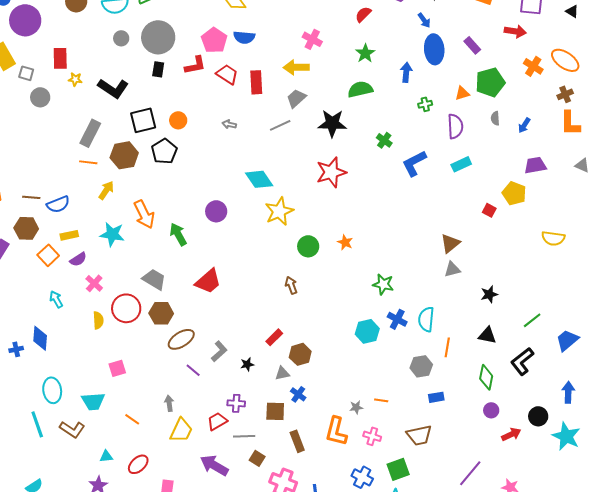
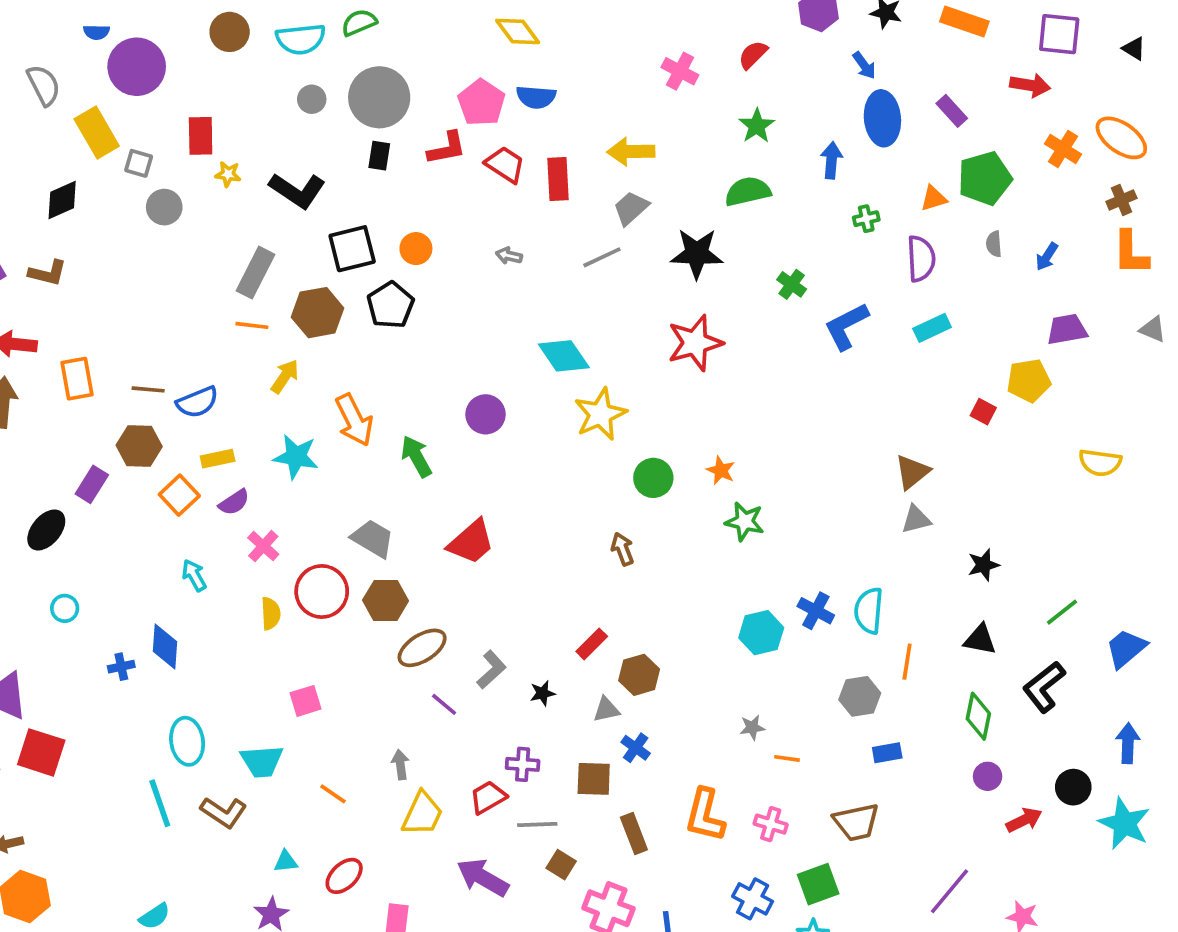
pink cross: (312, 39) -> (680, 71), moved
yellow pentagon: (514, 193) -> (1029, 381), turned -30
green star: (383, 284) -> (745, 521), moved
gray star: (356, 407) -> (752, 728), moved

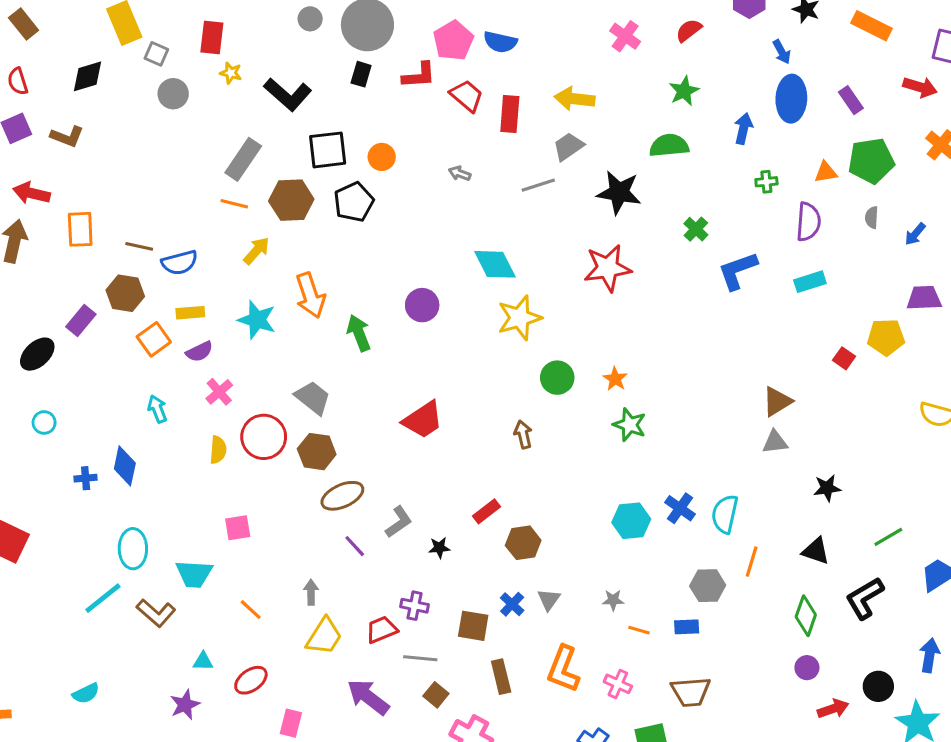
red trapezoid: (471, 542) -> (423, 420), moved
gray triangle: (606, 710) -> (549, 600), moved, turned -50
blue rectangle: (887, 753) -> (687, 627), moved
cyan line: (160, 803) -> (103, 598), turned 63

